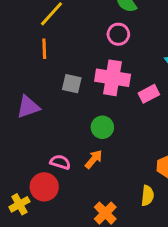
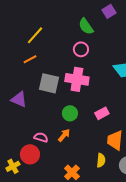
orange line: (44, 49) -> (30, 59), turned 64
gray square: (72, 84) -> (49, 83), size x1.5
pink rectangle: (149, 94) -> (102, 113), moved
purple triangle: (28, 107) -> (19, 99), turned 42

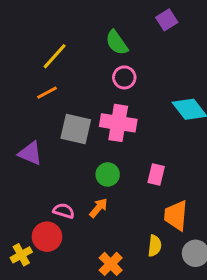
green semicircle: (86, 26) -> (117, 43), moved
pink rectangle: (102, 113) -> (156, 174), turned -48

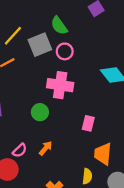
gray square: (76, 129) -> (40, 45), moved, turned -35
green circle: (108, 174) -> (40, 112), moved
pink semicircle: (64, 211) -> (20, 150), turned 119

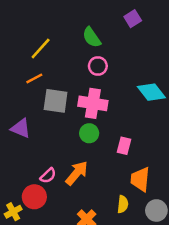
gray square: (40, 45) -> (56, 101), moved, turned 30
green circle: (40, 112) -> (89, 133), moved
orange arrow: (46, 148) -> (77, 173), size x1.5

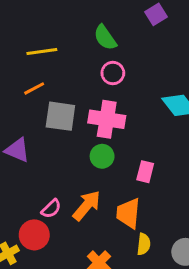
yellow line: (41, 49) -> (42, 51), turned 40
orange trapezoid: (140, 179) -> (128, 213), moved

